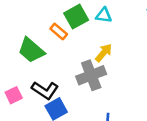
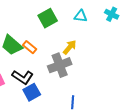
cyan triangle: (104, 15) -> (81, 16), moved
orange rectangle: (59, 32) -> (30, 47), moved

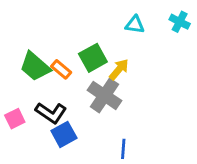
green square: (48, 18) -> (93, 58), moved
gray cross: (60, 65) -> (104, 95), turned -35

